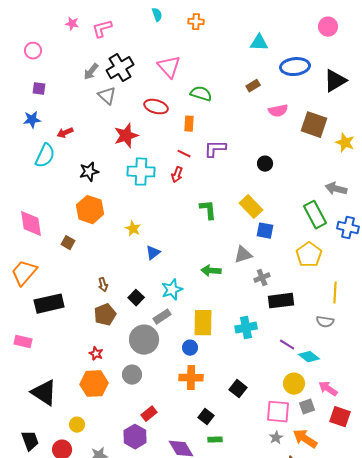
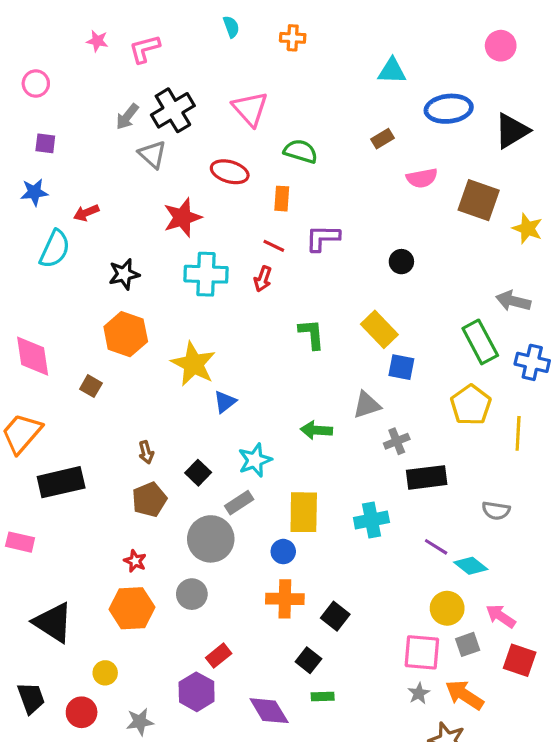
yellow star: (133, 229) -> (193, 364), size x1.8
yellow line: (335, 293) -> (518, 433), moved
black square: (238, 389) -> (335, 616), moved

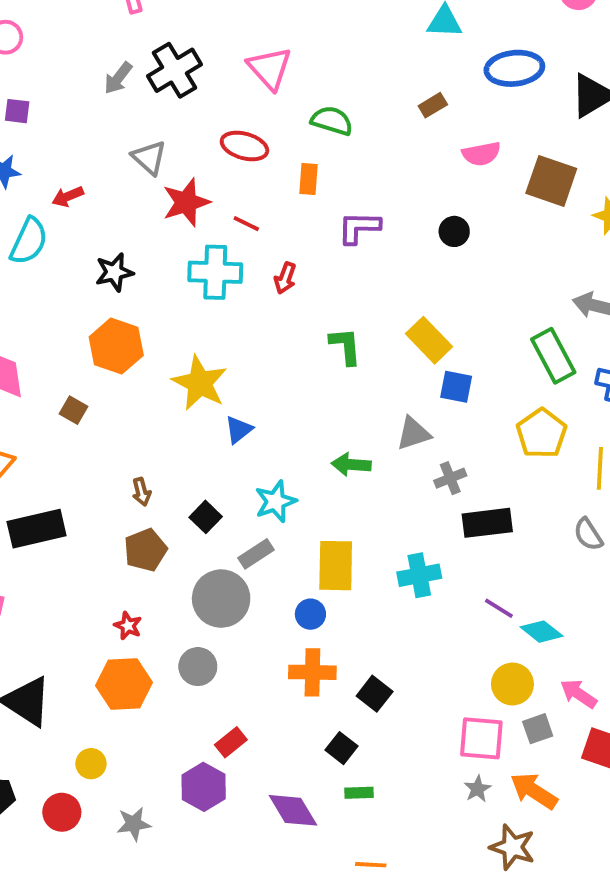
gray triangle: (152, 154) -> (149, 158), moved
red line: (274, 246) -> (246, 224), moved
black circle: (401, 262) -> (454, 231), moved
gray semicircle: (496, 511) -> (588, 534), moved, turned 48

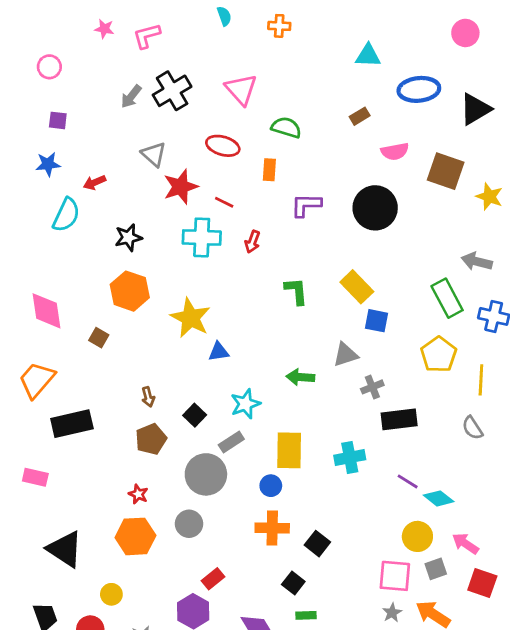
black circle: (454, 231) -> (375, 208), size x2.0
blue triangle: (239, 430) -> (219, 352), turned 30

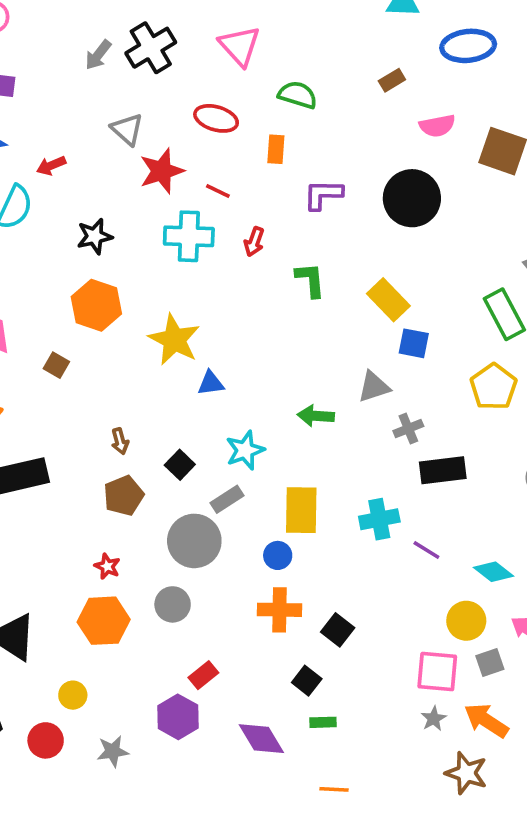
green L-shape: (296, 291) -> (310, 280), moved
purple line: (408, 481) -> (426, 550), moved

